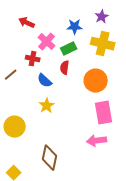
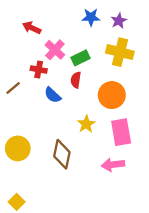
blue star: (75, 27) -> (91, 17), moved
yellow star: (47, 106) -> (86, 124), moved
brown diamond: (50, 158) -> (62, 154), moved

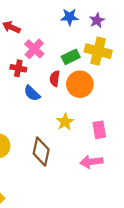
green rectangle: (80, 58) -> (71, 57), moved
orange circle: (112, 95) -> (80, 84), moved
pink rectangle: (121, 132) -> (99, 130), size x0.7

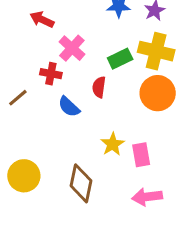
orange circle: (80, 84) -> (158, 93), moved
pink rectangle: (99, 130) -> (141, 155), moved

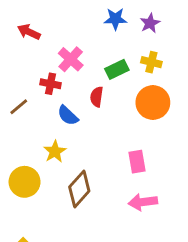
red arrow: (42, 20) -> (29, 32), moved
yellow cross: (156, 51) -> (151, 62), size x0.6
yellow star: (113, 144) -> (55, 152), moved
brown diamond: (81, 183) -> (79, 189), turned 30

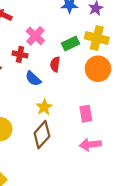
yellow cross: (151, 62) -> (97, 38), size x1.5
yellow star: (55, 152) -> (44, 107), moved

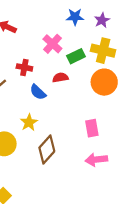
pink cross: (35, 36) -> (52, 44), moved
red semicircle: (55, 64) -> (60, 78), turned 72
yellow star: (44, 107) -> (29, 122), moved

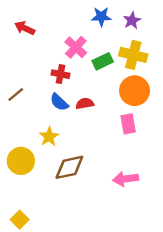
red cross: (24, 67) -> (60, 74), moved
red semicircle: (60, 78) -> (85, 103), moved
pink rectangle: (92, 128) -> (128, 124), moved
brown diamond: (47, 149) -> (69, 167), turned 36

